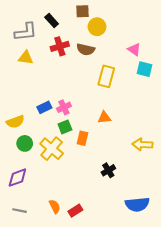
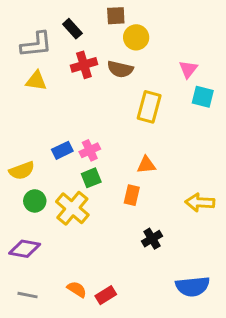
pink triangle: (134, 49) -> (188, 69), turned 32
orange rectangle: (83, 138) -> (132, 195), moved
purple diamond: (17, 178) -> (25, 249), turned 30
orange semicircle: (55, 206) -> (77, 289), turned -32

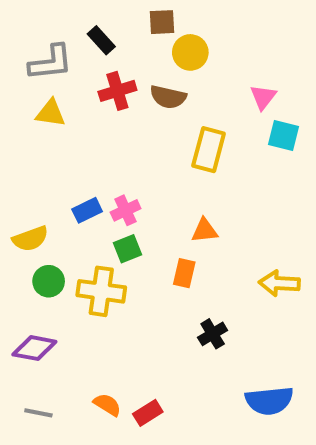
yellow cross: (72, 208) -> (101, 291), turned -32

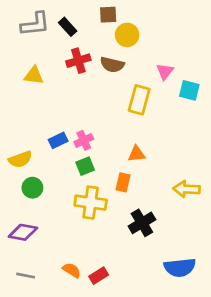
gray L-shape: (51, 63) -> (35, 24), moved
pink triangle: (263, 97) -> (165, 71), moved
yellow cross: (101, 291) -> (91, 203), moved
black cross: (213, 334) -> (142, 223), size x1.4

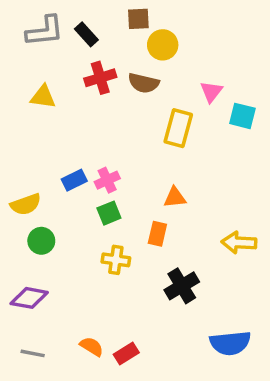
yellow cross: (91, 203) -> (116, 260), size x0.7

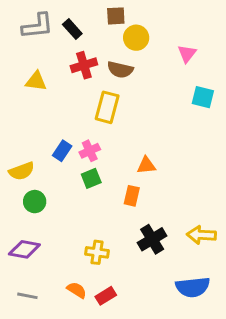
pink triangle: (211, 92) -> (187, 54), moved
yellow rectangle: (178, 128) -> (107, 107), moved
blue rectangle: (74, 180) -> (62, 151), turned -30
yellow arrow: (239, 243) -> (201, 235), moved
yellow cross: (116, 260) -> (97, 252), moved

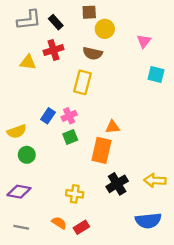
red cross: (84, 65) -> (54, 50), moved
orange rectangle: (132, 196) -> (101, 150), size x1.6

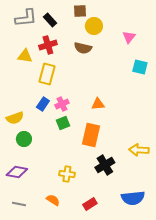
yellow rectangle: (82, 82) -> (47, 74), moved
orange triangle: (113, 127) -> (98, 104), moved
yellow arrow: (155, 180) -> (139, 150), moved
red rectangle: (81, 227) -> (90, 204), moved

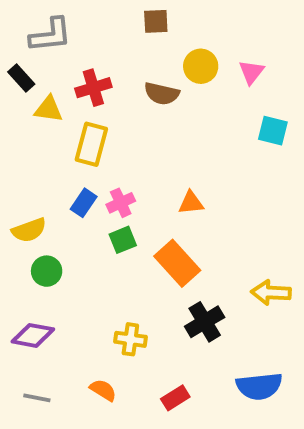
black rectangle: (50, 20) -> (21, 78), moved
yellow circle: (94, 26) -> (201, 66), moved
orange rectangle: (91, 135) -> (177, 263), turned -55

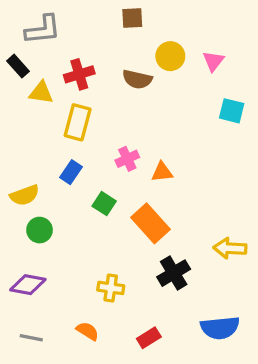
pink cross: (121, 203) -> (127, 159), moved
green square: (123, 240) -> (104, 204), turned -35

